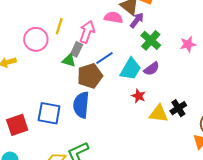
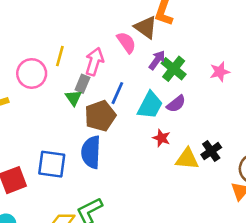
pink semicircle: (113, 17) -> (126, 42), turned 48
purple arrow: (137, 20) -> (157, 60), moved
blue line: (104, 58) -> (117, 93), turned -30
green triangle: (69, 60) -> (73, 98), turned 40

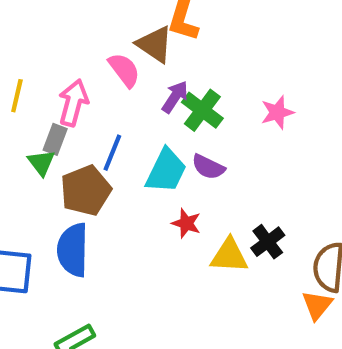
purple semicircle: (176, 104) -> (208, 167), turned 66

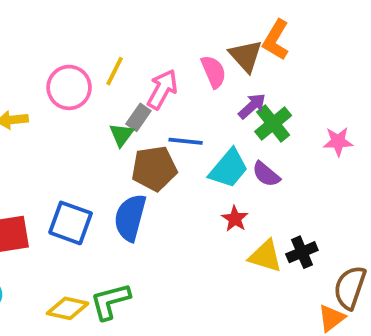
blue line: (112, 153) -> (186, 141), turned 60

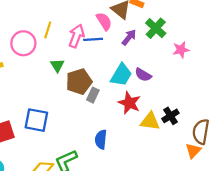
gray rectangle: (138, 117) -> (93, 95), moved
green cross: (273, 123) -> (156, 28), moved
blue line: (186, 141) -> (93, 39), moved
blue semicircle: (130, 218) -> (101, 139), moved, size x0.7
red star: (235, 219) -> (129, 103), size x1.5

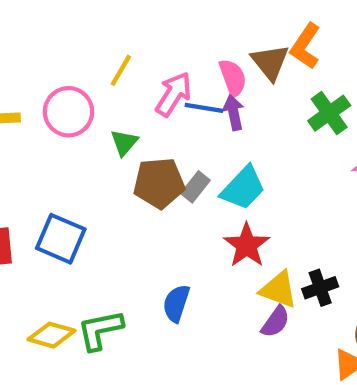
purple arrow: (129, 37) -> (234, 113), moved, turned -63
pink circle: (23, 43) -> (68, 112), moved
purple semicircle: (143, 75) -> (275, 322), moved, turned -98
gray rectangle: (93, 95) -> (195, 187), moved

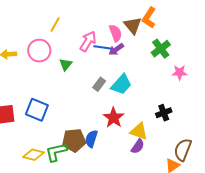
yellow line: (121, 70) -> (55, 24), moved
purple arrow: (234, 113) -> (116, 49), turned -112
brown pentagon: (159, 183) -> (74, 140), moved
red star: (247, 245) -> (114, 118), moved
black cross: (320, 288) -> (164, 113), moved

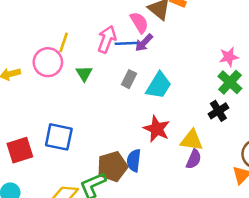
yellow line: (55, 24) -> (64, 42), moved
green cross: (161, 49) -> (230, 82), moved
gray rectangle: (99, 84) -> (129, 79), moved

